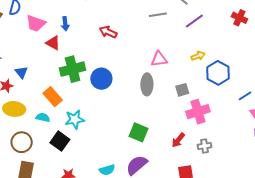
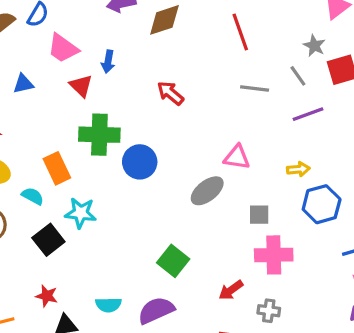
blue triangle: (21, 72) -> (23, 84), moved, turned 40
gray ellipse: (147, 84) -> (207, 191), turned 35

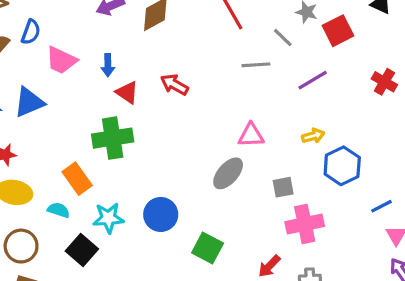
gray line: (298, 76) -> (283, 38), moved
blue triangle: (23, 84) -> (29, 102), size x1.5
red triangle: (81, 86) -> (127, 92), moved
blue circle: (140, 162) -> (161, 214), moved

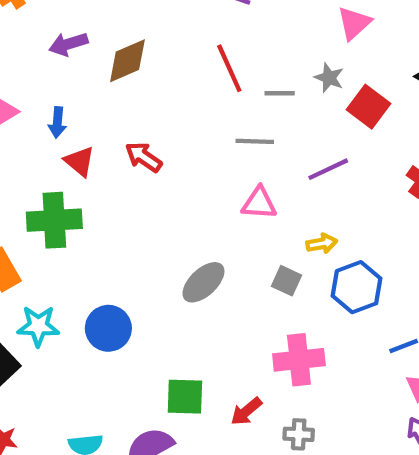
red square: (338, 31) -> (369, 107), turned -32
gray line: (283, 38) -> (280, 93), moved, turned -50
pink triangle: (251, 135) -> (259, 203), moved
gray square: (283, 187) -> (287, 281), moved, turned 30
green square: (208, 248) -> (185, 397), moved, turned -32

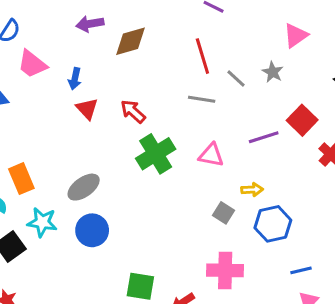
gray line: (280, 93) -> (236, 78), turned 35
red square: (369, 107) -> (302, 120), moved
gray line: (255, 141) -> (202, 99), moved
green cross: (54, 220) -> (156, 154), moved, turned -36
gray ellipse: (203, 282) -> (84, 187), moved

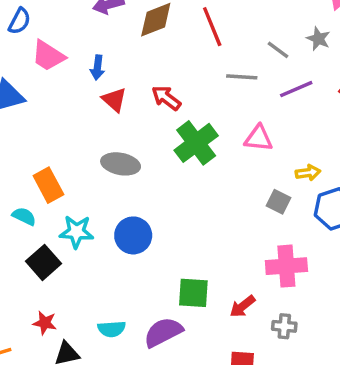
red line: (202, 56) -> (212, 27), moved
purple line: (264, 137) -> (296, 89), moved
gray ellipse: (84, 187) -> (121, 164), moved, turned 52

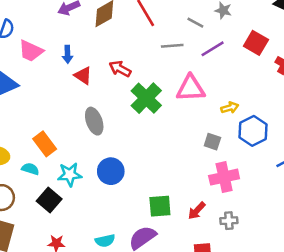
pink triangle: (258, 138) -> (191, 88), size x1.4
gray ellipse: (121, 164) -> (94, 121), turned 68
gray square: (279, 202) -> (212, 142), moved

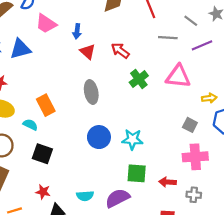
green cross: (146, 98) -> (139, 79), size x0.7
cyan star: (70, 174) -> (132, 139), moved
black square: (49, 200) -> (42, 154), turned -30
red arrow: (197, 211) -> (167, 182), turned 42

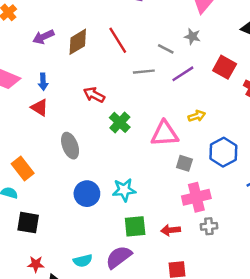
red triangle: (88, 52) -> (40, 107), moved
pink triangle: (178, 76) -> (165, 134), moved
yellow arrow: (209, 98) -> (197, 116), moved
gray cross: (194, 195) -> (209, 226), moved

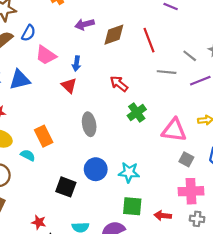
black square: (28, 223) -> (66, 187), moved

